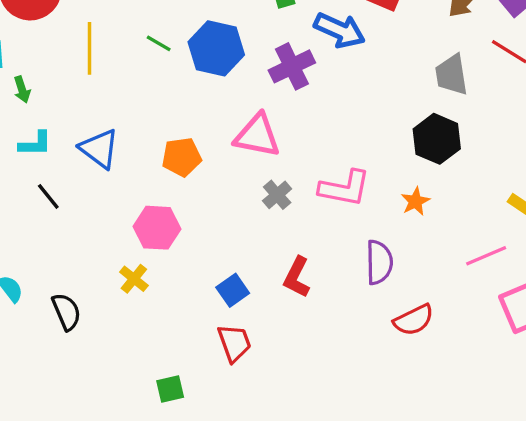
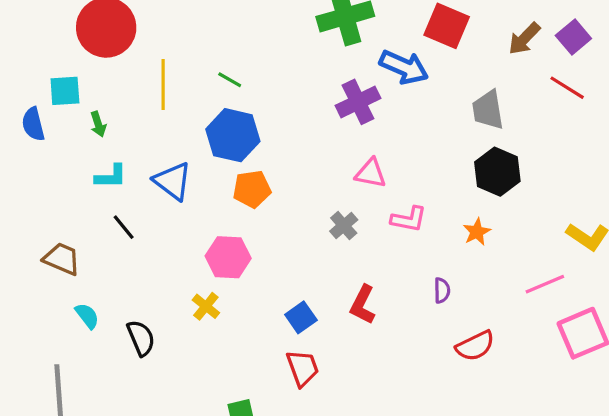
blue hexagon: (216, 48) -> (233, 135), moved
gray trapezoid: (452, 75) -> (488, 110), moved
pink triangle: (257, 136) -> (371, 173), moved, size x0.7
pink L-shape: (345, 188) -> (409, 219), size x0.7
purple semicircle: (379, 262) -> (442, 290), size x0.6

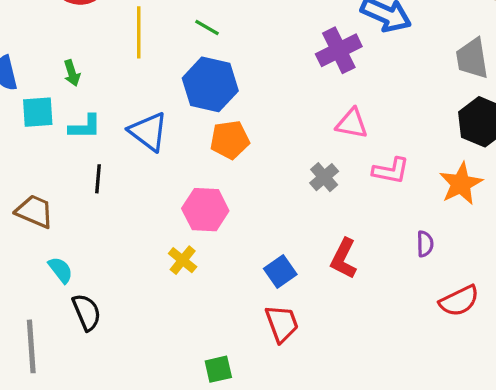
cyan square: (65, 91) -> (38, 112), moved
black line: (124, 227) -> (98, 179), turned 44
orange star: (477, 232) -> (461, 184), size x1.5
black semicircle: (141, 338) -> (87, 312), moved

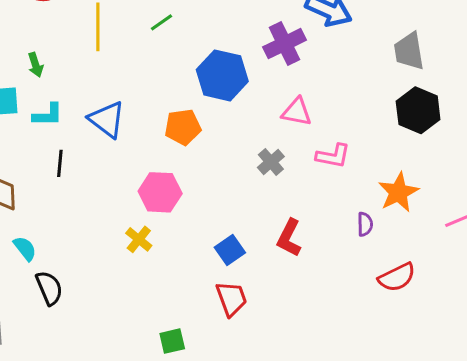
green line: (207, 27) -> (162, 22), turned -65
blue hexagon: (210, 84) -> (222, 75), moved
orange star: (461, 184) -> (398, 192), moved

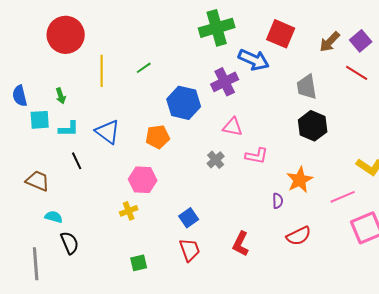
black line: (60, 163) -> (77, 161), turned -30
red L-shape: (289, 238) -> (241, 244), moved
yellow cross: (139, 239) -> (129, 211), turned 30
cyan semicircle: (25, 248) -> (54, 217), turned -36
green square: (172, 341) -> (139, 263), moved

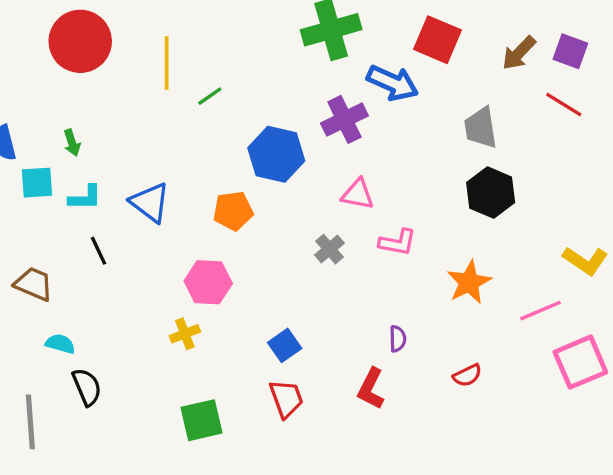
purple square: (361, 41) -> (570, 51), turned -30
yellow line: (102, 71) -> (167, 63), moved
purple semicircle: (278, 201) -> (398, 339), moved
red semicircle: (299, 236) -> (467, 375), size x0.7
green square: (139, 263) -> (202, 420), size x1.5

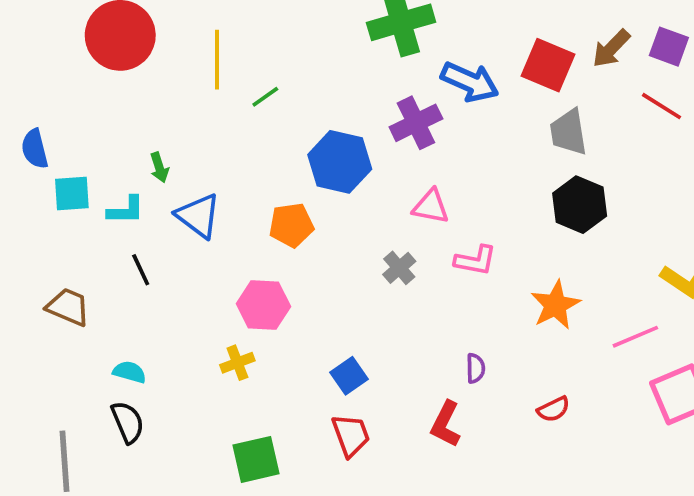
red square: (437, 40) -> (548, 65), moved
green arrow: (72, 143) -> (159, 167), moved
cyan semicircle: (60, 344) -> (130, 372), moved

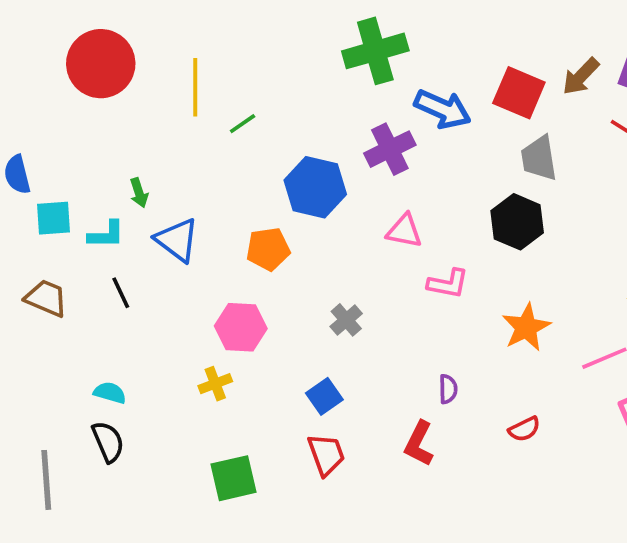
black hexagon: (580, 205) -> (517, 222), moved
gray cross: (399, 268) -> (346, 320), moved
brown trapezoid: (68, 307) -> (46, 298), moved

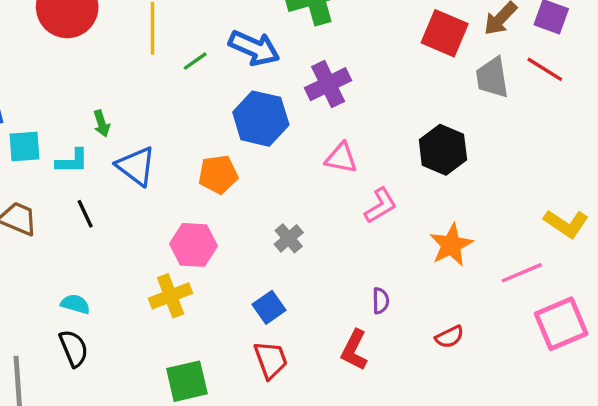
blue arrow: (443, 109) -> (254, 48), moved
gray trapezoid: (539, 158) -> (492, 78), moved
pink L-shape: (448, 284) -> (381, 206), turned -42
yellow cross: (215, 384) -> (171, 296), size x1.4

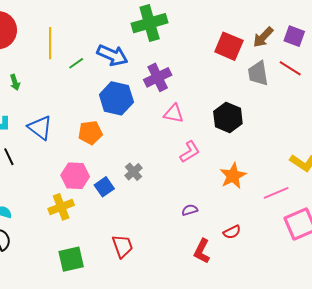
green arrow: (102, 123) -> (15, 82), moved
pink triangle: (341, 158) -> (174, 114), moved
purple semicircle: (381, 301) -> (190, 210), turned -105
blue square: (269, 307) -> (104, 187), moved
red L-shape: (354, 350) -> (202, 251), moved

